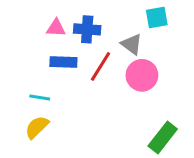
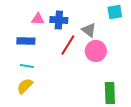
cyan square: (157, 18) -> (115, 12), moved
blue rectangle: (63, 62) -> (26, 41), moved
green rectangle: (163, 138) -> (110, 93), turned -40

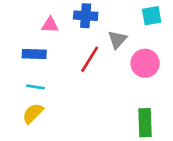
blue cross: (59, 20) -> (86, 16), moved
gray triangle: (89, 30) -> (117, 39), turned 35
pink circle: (96, 51) -> (145, 63), moved

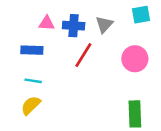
blue cross: (86, 16) -> (74, 26), moved
gray triangle: (117, 39) -> (104, 24), moved

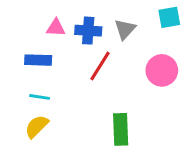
green rectangle: (135, 114) -> (121, 129), moved

